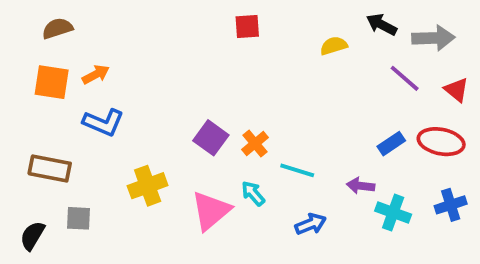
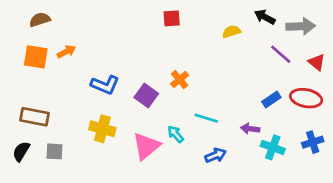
blue L-shape: (103, 122) -> (105, 85), moved
orange cross: (255, 144) -> (180, 80), moved
yellow cross: (148, 186) -> (102, 129), turned 35
black semicircle: (32, 236) -> (21, 151), moved

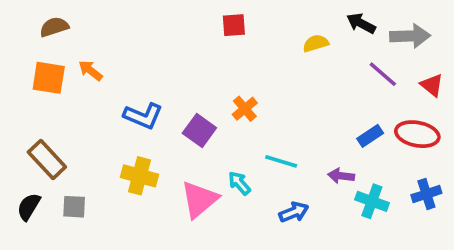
orange arrow: (66, 52) -> (90, 71), turned -114
brown rectangle: (34, 117) -> (47, 160), turned 36

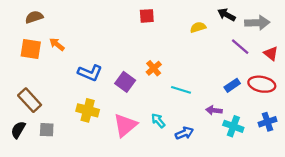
cyan line: (281, 161) -> (181, 90), moved
cyan arrow: (239, 183) -> (158, 121), moved

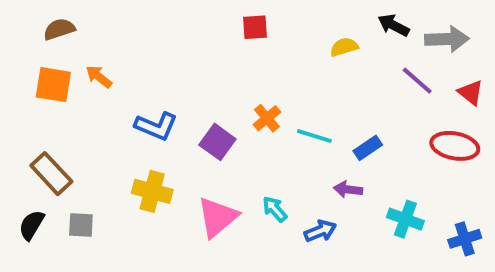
blue rectangle: (232, 85) -> (368, 148), moved
cyan line: (181, 90) -> (314, 136), moved
purple arrow: (214, 110) -> (348, 189), moved
blue cross: (267, 122) -> (465, 239), moved

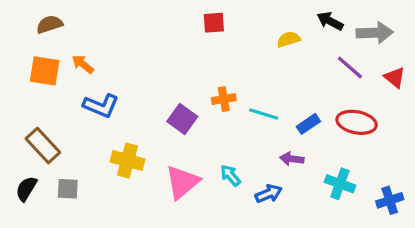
orange cross: (267, 118) -> (224, 99), turned 30
blue L-shape: (156, 126) -> (101, 106), moved
red ellipse: (455, 146) -> (357, 122), moved

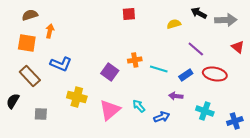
orange arrow: (83, 64) -> (50, 31), moved, turned 64
purple line: (350, 68) -> (196, 49), moved
brown rectangle: (43, 146) -> (30, 76), moved
black semicircle: (26, 189) -> (13, 101), moved

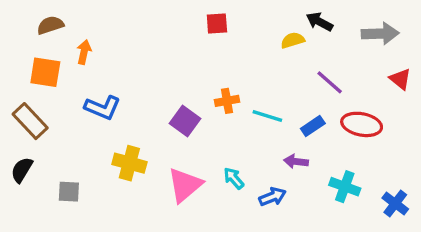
black arrow: (199, 13) -> (320, 22), moved
brown rectangle: (30, 76) -> (30, 121), moved
blue cross: (235, 121) -> (395, 203), turned -35

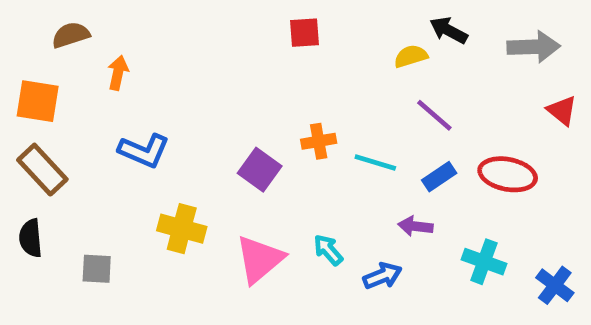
orange square: (45, 72) -> (38, 101), moved
purple line: (330, 82) -> (434, 115), moved
black semicircle: (22, 170) -> (31, 238), turned -36

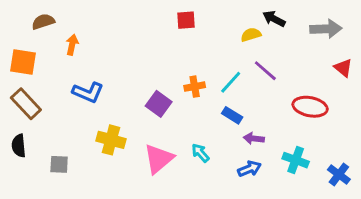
cyan line: (375, 162) -> (231, 82), moved, turned -65
blue rectangle: (439, 177) -> (232, 115), moved, turned 66
blue arrow: (382, 276) -> (249, 169), moved

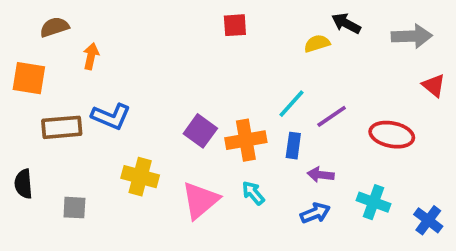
purple line: (265, 71) -> (332, 116), moved, turned -75
orange cross: (195, 87) -> (246, 140), moved, size x1.5
brown rectangle: (26, 104) -> (62, 127), moved, turned -52
blue rectangle: (232, 115) -> (293, 146), turned 66

